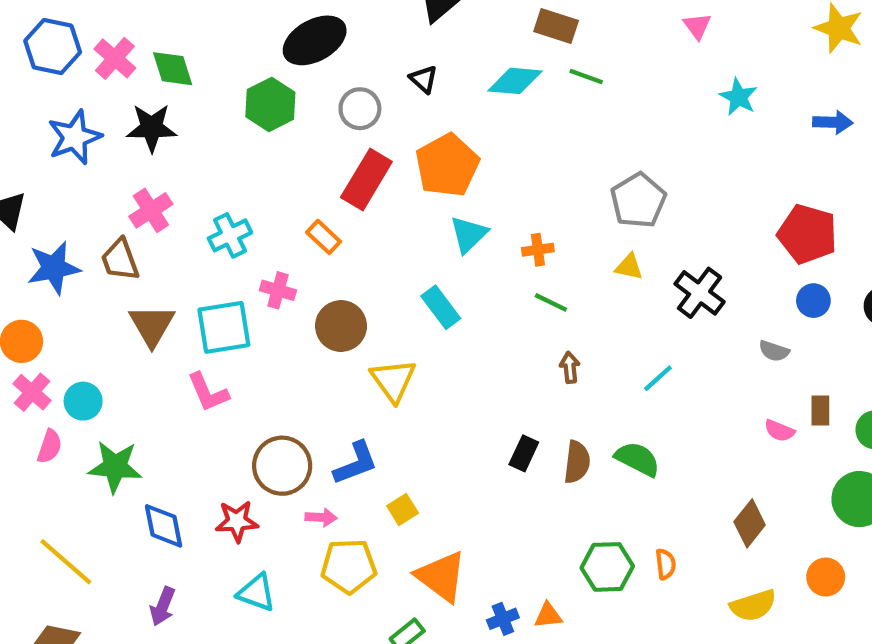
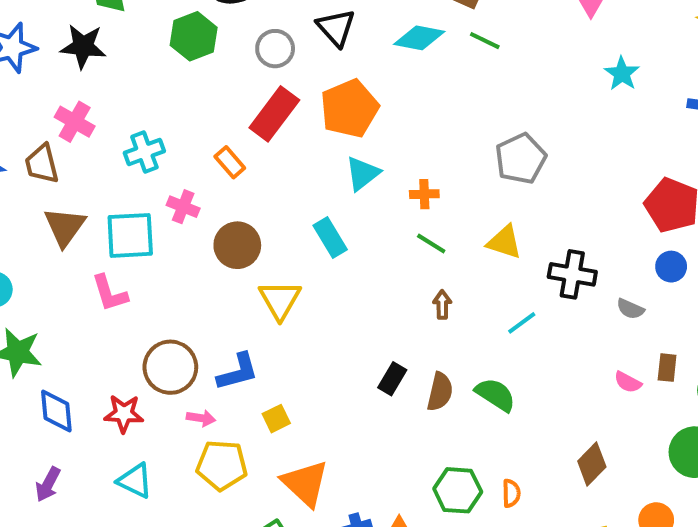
black triangle: (424, 79) -> (336, 28), size x1.5
pink cross: (151, 210) -> (75, 122), turned -33
yellow triangle: (629, 267) -> (504, 242), moved, size x1.4
black cross: (700, 293) -> (572, 274), moved, turned -33

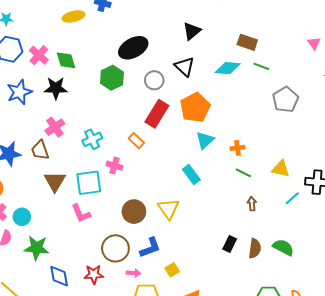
pink cross: (75, 122) -> (55, 127), turned 30
gray pentagon: (521, 159) -> (285, 100), moved
brown circle: (237, 245) -> (134, 212), moved
cyan line: (522, 323) -> (292, 198), moved

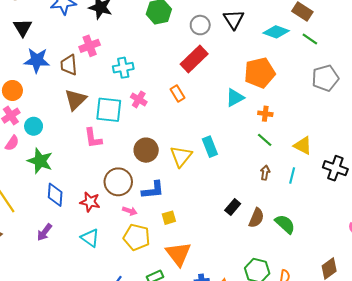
orange pentagon: (195, 108) -> (260, 73), moved
orange rectangle: (136, 141) -> (178, 93), moved
cyan rectangle: (191, 175) -> (210, 147), moved
cyan line: (292, 198) -> (292, 176), moved, turned -49

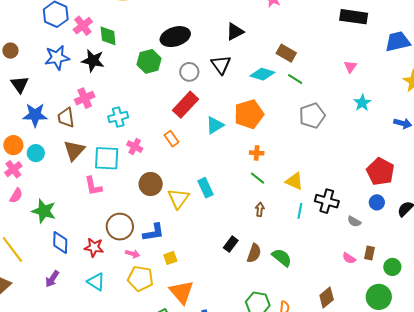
cyan triangle: (235, 98) -> (215, 125), moved
cyan circle: (34, 126) -> (36, 153), moved
brown circle: (146, 150) -> (151, 184), moved
cyan line: (292, 176) -> (300, 211), moved

